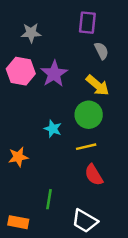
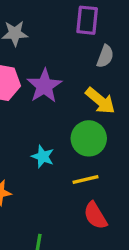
gray semicircle: (101, 51) -> (105, 56), turned 48

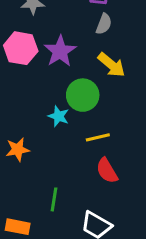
gray semicircle: (105, 56) -> (104, 24), moved
green circle: (89, 138) -> (83, 95), moved

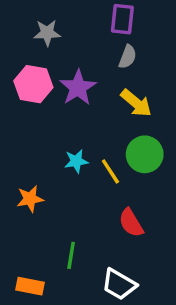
green circle: (83, 95) -> (145, 154), moved
cyan star: (58, 116) -> (76, 161), turned -30
yellow line: (98, 137) -> (110, 171), moved, turned 70

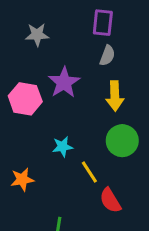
pink hexagon: (33, 84) -> (25, 99), moved
yellow arrow: (136, 103) -> (115, 96), turned 48
yellow line: (110, 171) -> (89, 172), moved

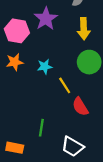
orange star: (22, 179) -> (15, 62), moved

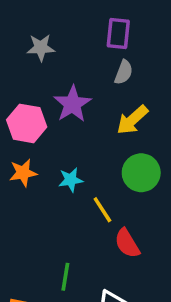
yellow arrow: (84, 29) -> (132, 120), turned 50

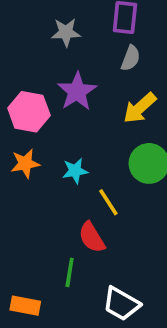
gray star: (41, 48) -> (66, 32), moved
red semicircle: (127, 243) -> (92, 237), moved

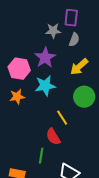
gray star: (66, 32) -> (53, 31), moved
cyan star: (75, 171) -> (45, 86), moved, size x1.5

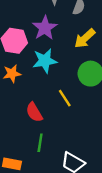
red semicircle: (53, 137) -> (34, 112), moved

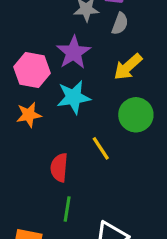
red semicircle: (34, 112) -> (59, 168), turned 36

